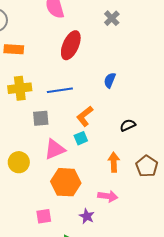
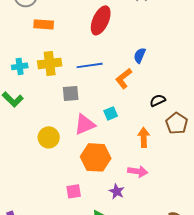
orange L-shape: (85, 116) -> (124, 78), moved
brown pentagon: (147, 166) -> (177, 123), moved

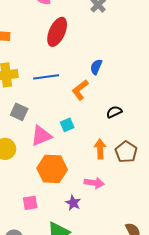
gray square: (71, 93) -> (19, 112), moved, turned 30
brown pentagon: (177, 123) -> (126, 152), moved

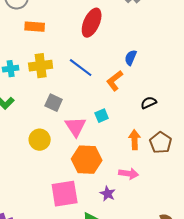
blue line: (46, 77) -> (81, 68), turned 45
pink triangle: (41, 136) -> (76, 127), turned -40
pink square: (30, 203) -> (65, 194), size x1.8

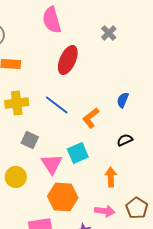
blue semicircle: (131, 58) -> (123, 100), moved
cyan square: (102, 116) -> (78, 153), size x1.5
brown pentagon: (161, 143) -> (137, 208), moved

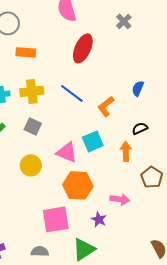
gray square: (30, 140) -> (33, 126), moved
pink triangle: (52, 164) -> (67, 152), turned -35
orange arrow: (111, 177) -> (126, 151), moved
brown pentagon: (137, 208) -> (152, 177), moved

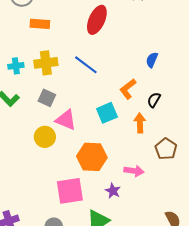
orange L-shape: (106, 106) -> (128, 89), moved
black semicircle: (140, 128) -> (154, 100), turned -35
pink triangle: (67, 152) -> (66, 120), moved

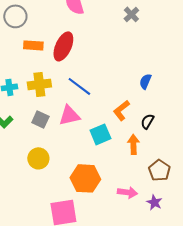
red ellipse: (97, 20) -> (63, 46), moved
pink triangle: (66, 120) -> (69, 115), moved, turned -35
purple star: (113, 191) -> (154, 202), moved

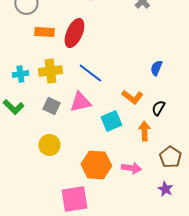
orange L-shape: (121, 110) -> (132, 97), turned -105
pink arrow: (127, 192) -> (131, 168), moved

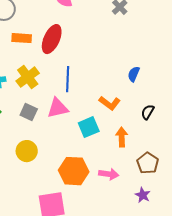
yellow cross: (50, 71) -> (28, 77), turned -30
blue line: (90, 73) -> (68, 79), turned 55
black semicircle: (158, 108) -> (148, 112), moved

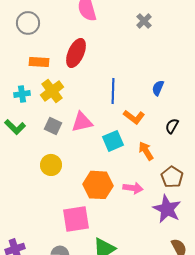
orange rectangle: (22, 38) -> (39, 62), moved
blue line: (68, 79) -> (113, 91), moved
orange arrow: (122, 137) -> (146, 151), turned -30
purple star: (143, 195) -> (167, 209), size x1.8

